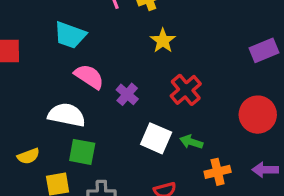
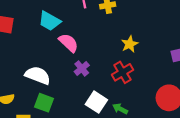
yellow star: (163, 41) -> (130, 44), moved
pink semicircle: (89, 77) -> (69, 43), moved

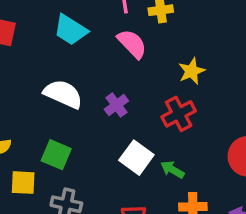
pink semicircle: (69, 43) -> (132, 44), moved
white semicircle: (38, 75) -> (63, 94), moved

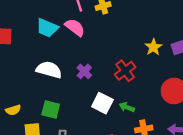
pink semicircle: (132, 44) -> (75, 27), moved
yellow star: (192, 71) -> (153, 47), moved

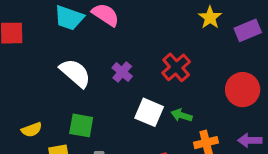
yellow star: (153, 47) -> (210, 17), moved
white semicircle: (49, 70) -> (75, 73), turned 30

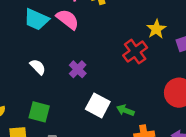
red cross: (176, 67) -> (135, 52), moved
white semicircle: (75, 73) -> (38, 67), size x0.6

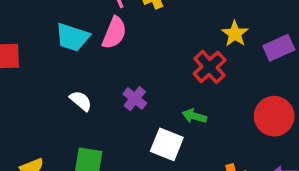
pink semicircle: (68, 19) -> (114, 33), turned 80
green arrow: (125, 110) -> (194, 116), moved

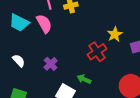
pink semicircle: (114, 33) -> (44, 24), turned -60

